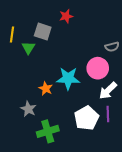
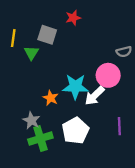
white arrow: (108, 91) -> (95, 96), moved
white pentagon: (86, 118) -> (75, 131), moved
green cross: (48, 131) -> (40, 139), moved

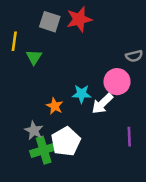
red star: (73, 18) -> (79, 19), size x1.5
gray square: (47, 35) -> (50, 22), moved
cyan star: (75, 87) -> (82, 94), size x0.7
white pentagon: (75, 131) -> (66, 142), moved

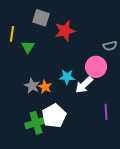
red star: (79, 19) -> (65, 31), moved
gray star: (34, 131) -> (32, 86), moved

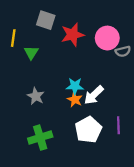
pink circle: (96, 67) -> (107, 38), moved
orange star: (45, 87) -> (75, 100), moved
white pentagon: (54, 116) -> (88, 130), moved

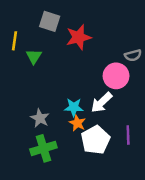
pink circle: (107, 38) -> (116, 76), moved
cyan star: (75, 86) -> (74, 107), moved
gray star: (36, 96) -> (40, 118), moved
orange star: (75, 100) -> (77, 123), moved

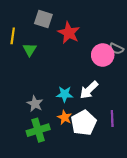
red star: (79, 37) -> (69, 33), turned -30
gray semicircle: (133, 55) -> (116, 49), turned 40
pink circle: (116, 76) -> (103, 55), moved
orange star: (77, 123) -> (65, 117), moved

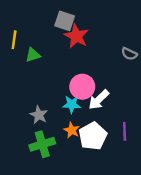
gray square: (43, 19) -> (65, 21), moved
green triangle: (30, 50) -> (33, 55), turned 40
pink circle: (103, 55) -> (82, 87), moved

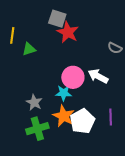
white arrow: (99, 100) -> (98, 76), moved, turned 72
orange star: (72, 130) -> (64, 116), size x1.5

